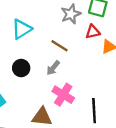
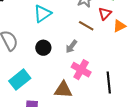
red triangle: (93, 32) -> (105, 14), turned -32
brown line: (59, 46) -> (86, 26), moved

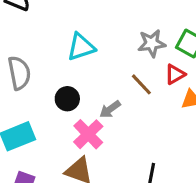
pink cross: (81, 70) -> (88, 134), moved

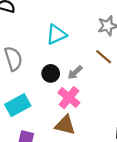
gray arrow: (110, 109) -> (75, 72), moved

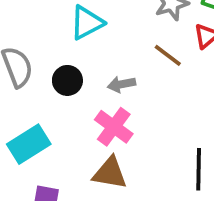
gray arrow: (75, 72) -> (121, 84), turned 35
black circle: (51, 73) -> (67, 80), moved

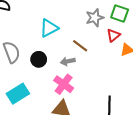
brown line: (168, 55) -> (80, 46), moved

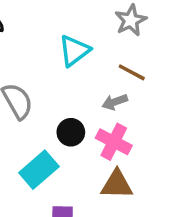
gray star: (95, 18) -> (131, 20), moved
black circle: (39, 59) -> (71, 132), moved

